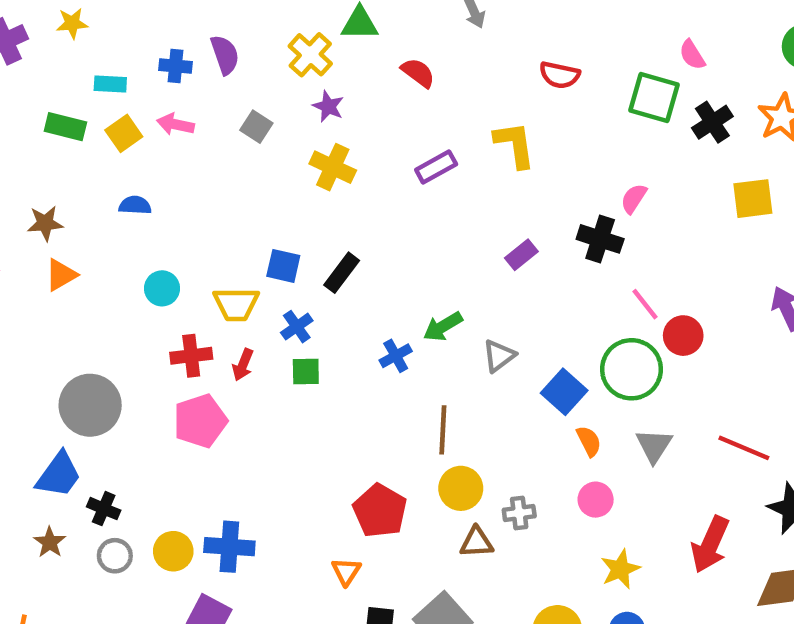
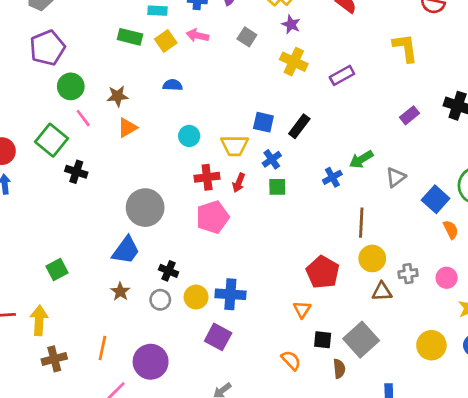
purple rectangle: (436, 167) -> (342, 75), moved
pink circle: (596, 500) -> (447, 278), moved
black cross: (104, 509) -> (169, 271), moved

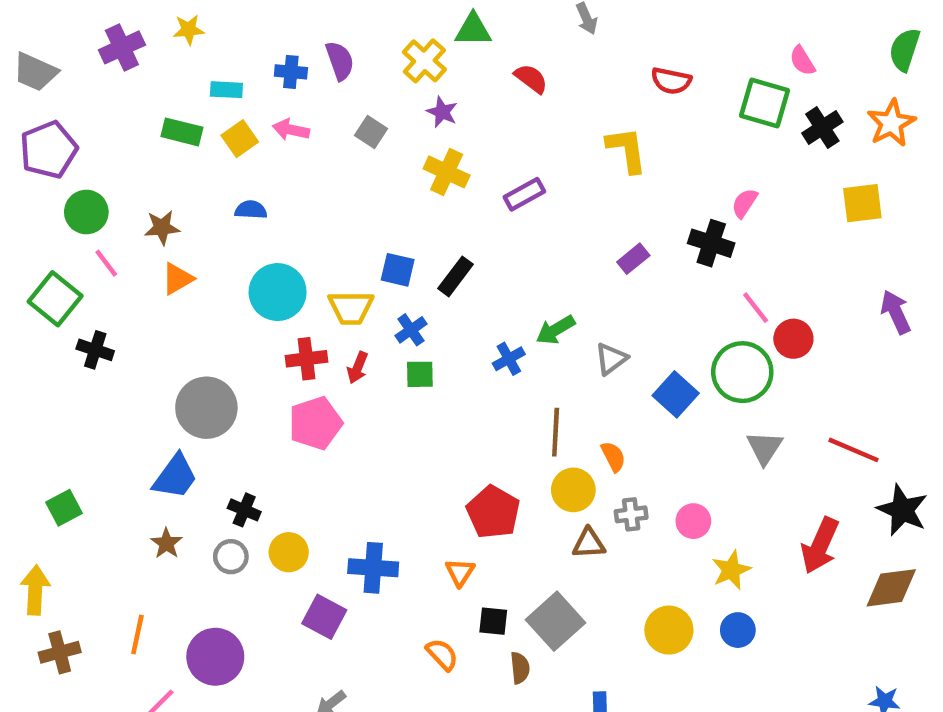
cyan circle: (189, 136) -> (278, 292), size x1.6
orange semicircle: (451, 230) -> (613, 457), moved
blue cross: (230, 294) -> (373, 568), moved

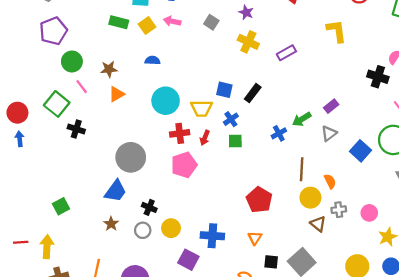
purple rectangle: (633, 259) -> (331, 106), moved
red pentagon: (493, 512) -> (259, 200), moved
brown triangle: (589, 543) -> (318, 224), turned 42

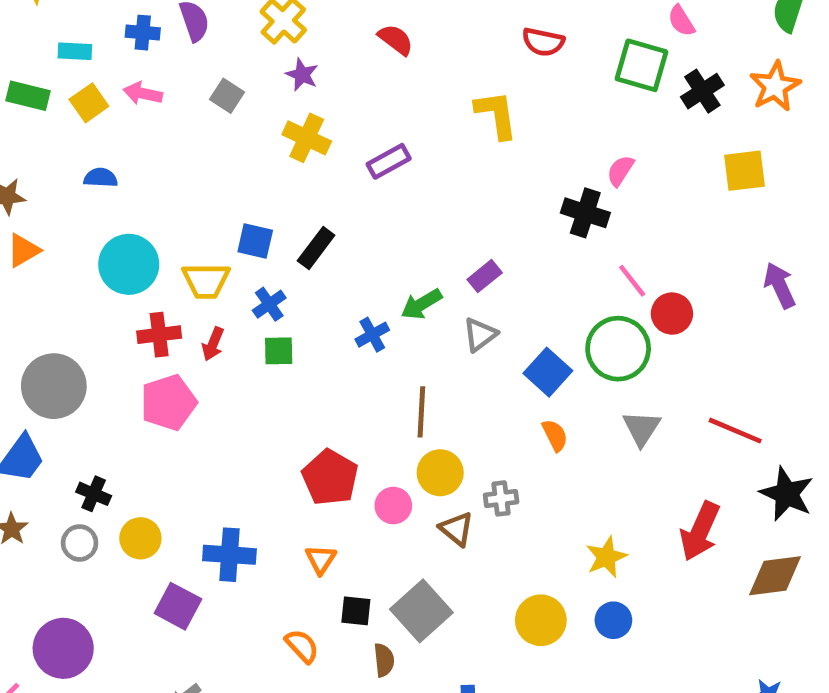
orange semicircle: (330, 181) -> (555, 435), moved
pink circle: (369, 213) -> (393, 506), moved

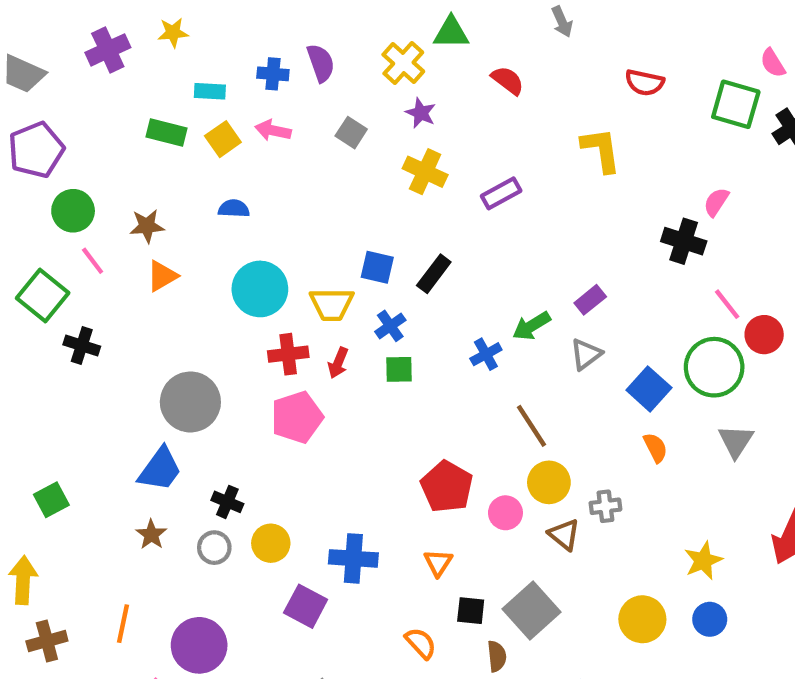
brown line: (421, 412) -> (532, 426), turned -36

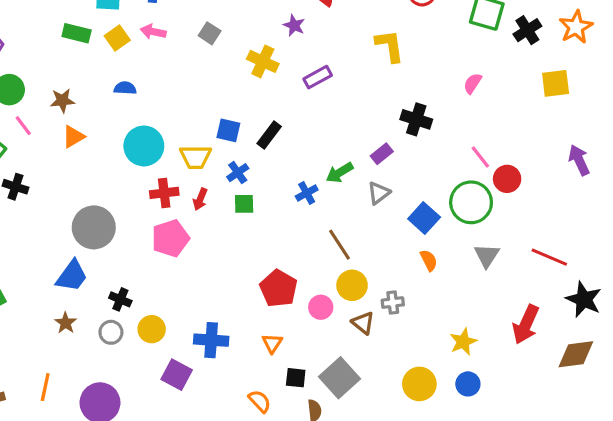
purple star: (421, 113) -> (294, 25), moved
black cross: (684, 241) -> (416, 119), moved

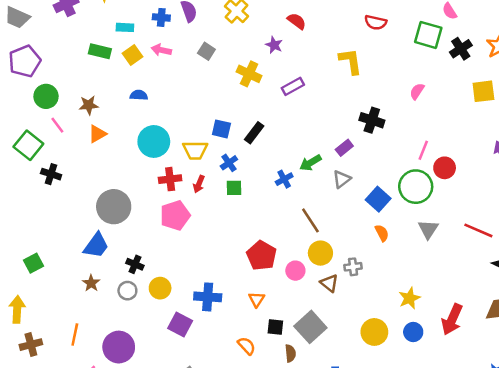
pink line: (480, 157) -> (423, 150), turned 60
red arrow: (526, 324) -> (452, 319), moved

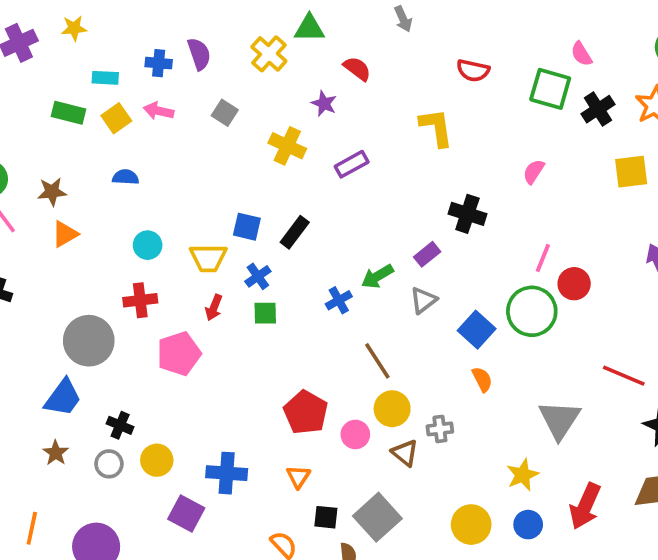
cyan circle: (154, 141) -> (148, 245), size x0.6
red cross: (170, 179) -> (140, 300), moved
gray triangle: (428, 229) -> (559, 420), moved, size x1.4

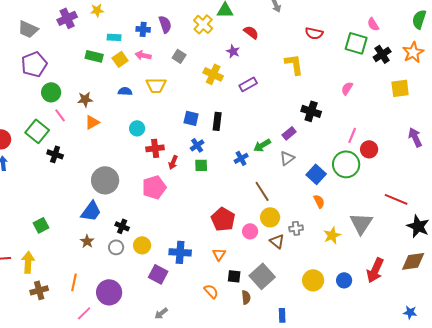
black rectangle: (295, 232) -> (217, 121), turned -30
yellow trapezoid: (208, 258) -> (156, 85), moved
red cross: (140, 300) -> (155, 148), moved
yellow star: (523, 475) -> (332, 235), moved

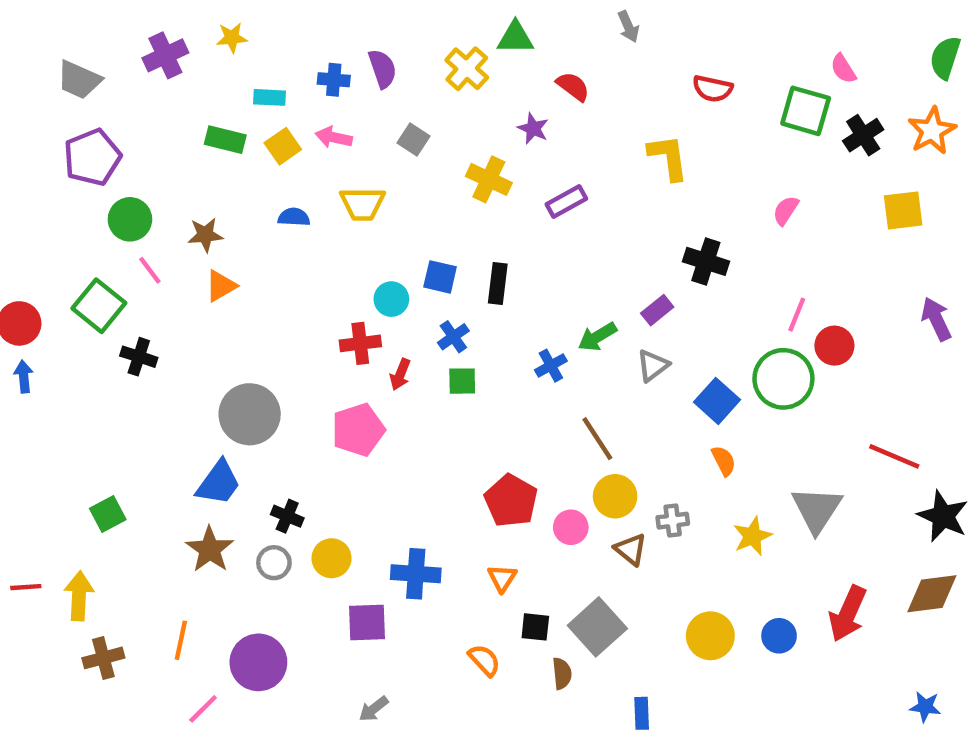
cyan circle: (137, 128) -> (391, 299), moved
brown star: (87, 241) -> (210, 549), size x1.5
purple square: (158, 274) -> (367, 622), turned -30

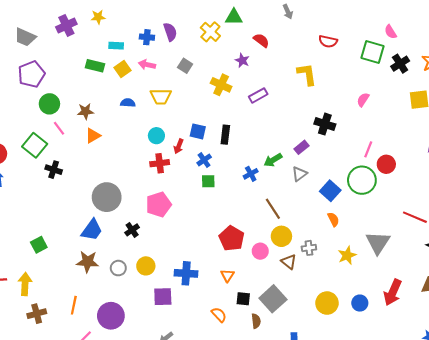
cyan circle: (391, 299) -> (156, 136), moved
red arrow: (400, 374) -> (179, 146), moved
black cross: (287, 516) -> (132, 230), moved, turned 32
brown star: (210, 549) -> (88, 262), turned -30

